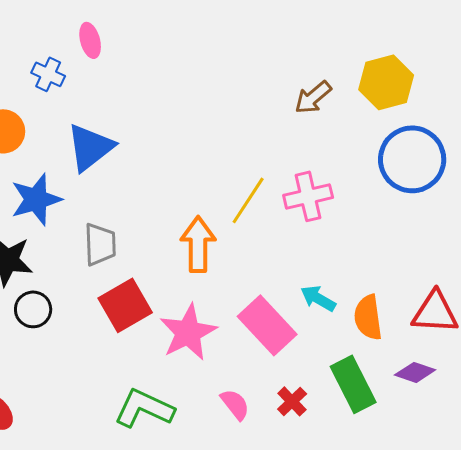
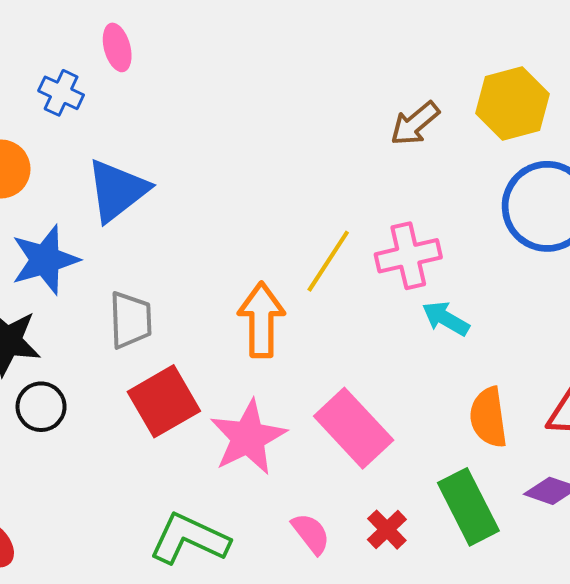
cyan arrow: (318, 298) -> (446, 319), moved

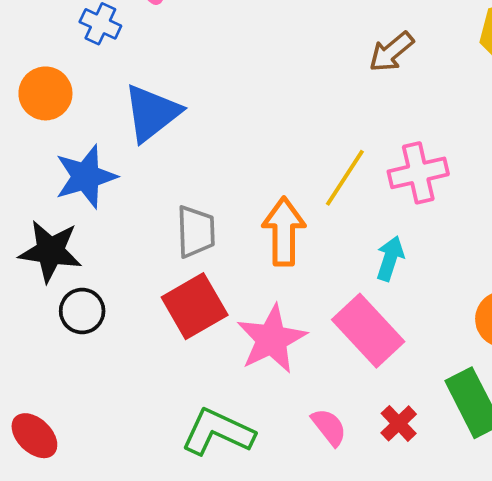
brown arrow: (415, 124) -> (391, 52), moved
cyan arrow: (446, 319) -> (390, 258), moved, turned 78
gray trapezoid: (131, 320) -> (196, 232), moved

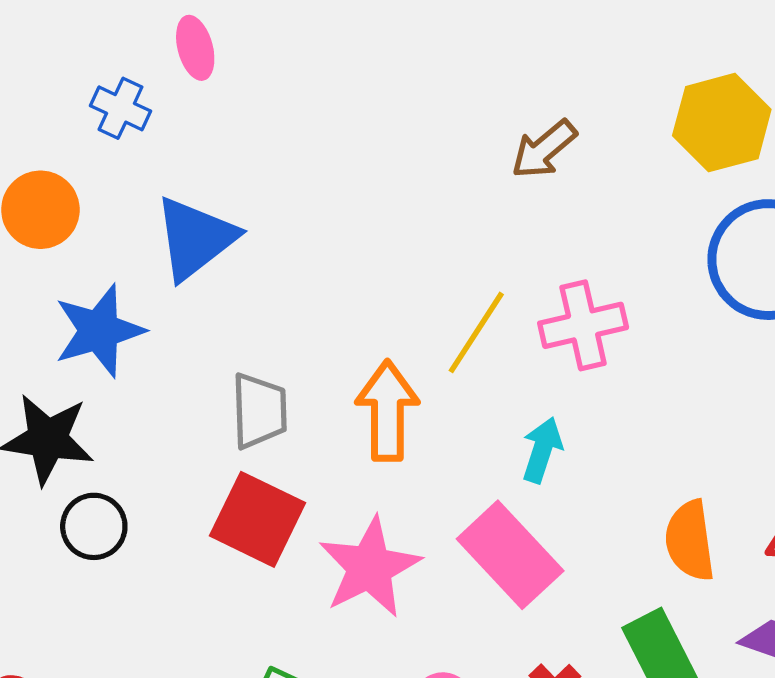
red square: (195, 306) -> (257, 519), turned -34

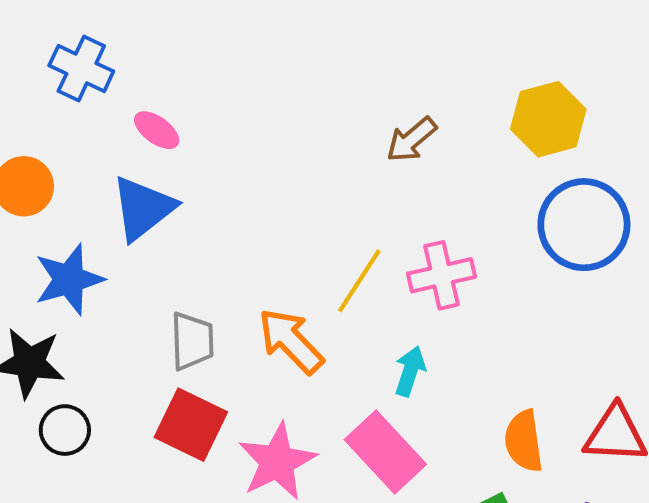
pink ellipse: (195, 48) -> (157, 130), moved, turned -39
blue cross: (121, 108) -> (81, 68), moved, size x1.4
orange arrow: (387, 411) -> (291, 341), turned -44

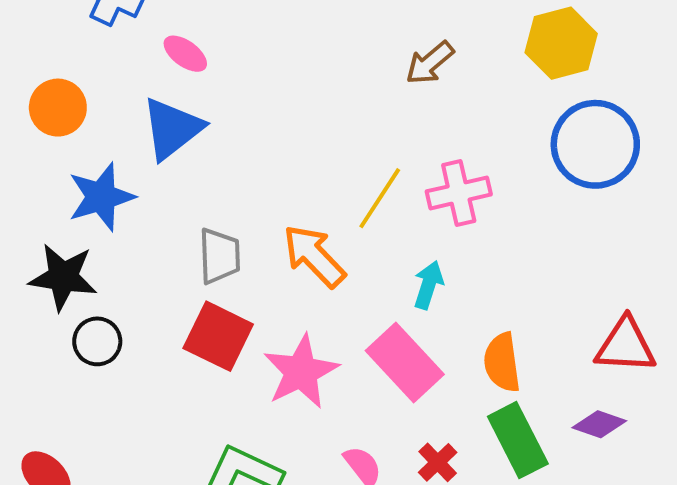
orange semicircle: (524, 441) -> (502, 362), moved

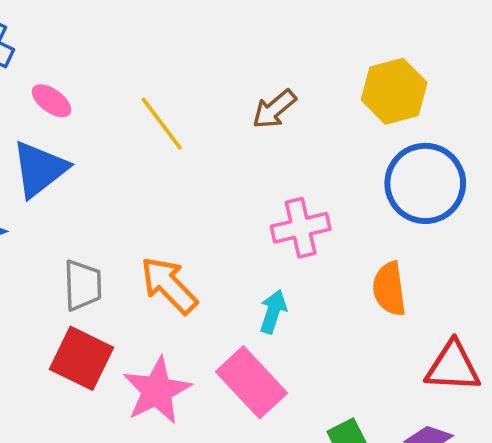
yellow line: (380, 198) -> (162, 124), moved, turned -70
orange semicircle: (502, 362) -> (389, 289), moved

